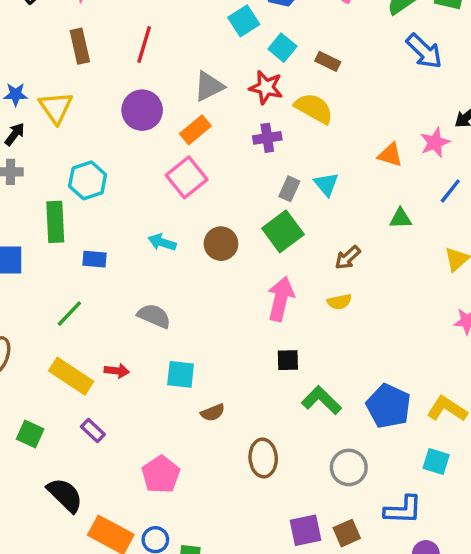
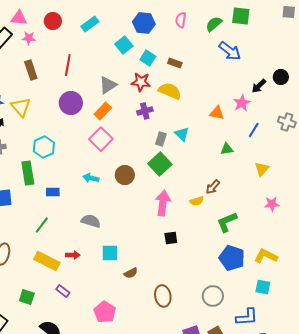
brown arrow: (348, 258) -> (213, 187), moved
green L-shape: (322, 400) -> (227, 222), moved, turned -60

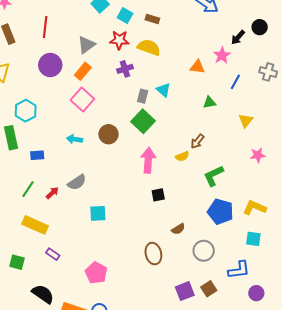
gray semicircle: (91, 221) -> (77, 182), turned 132
red arrow: (73, 255) -> (52, 193), moved, turned -40
brown semicircle: (131, 273) -> (178, 229), moved

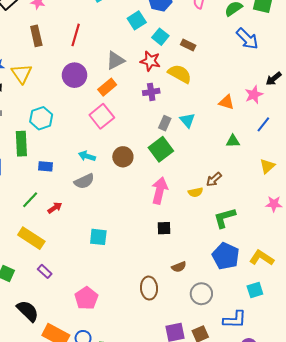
gray semicircle: (77, 182) -> (84, 181), moved
cyan square: (253, 239) -> (255, 290), turned -35

